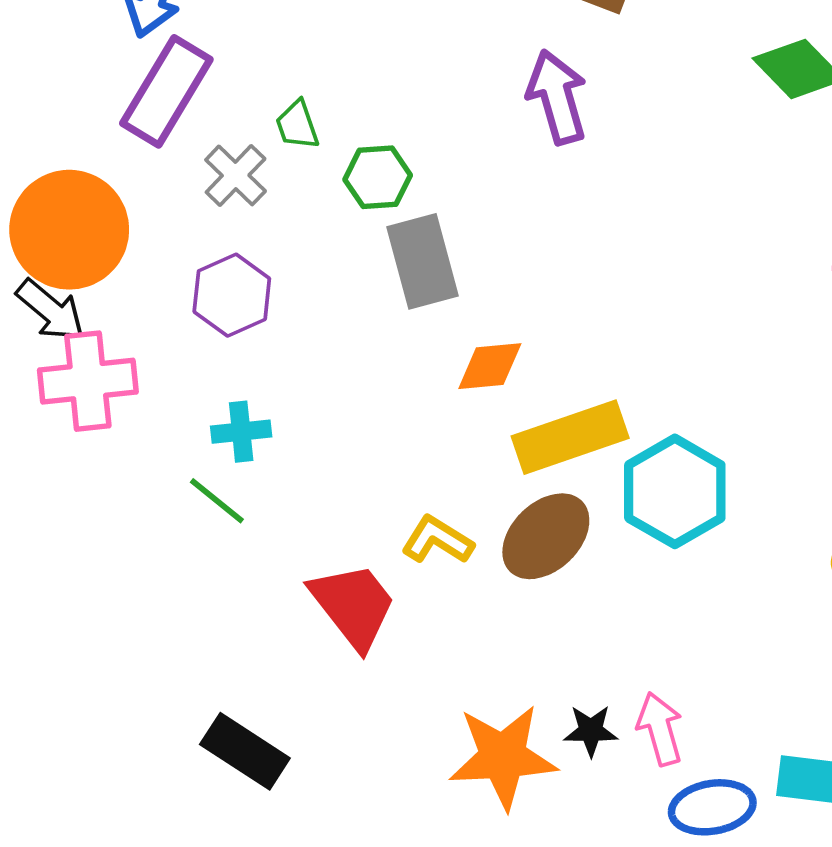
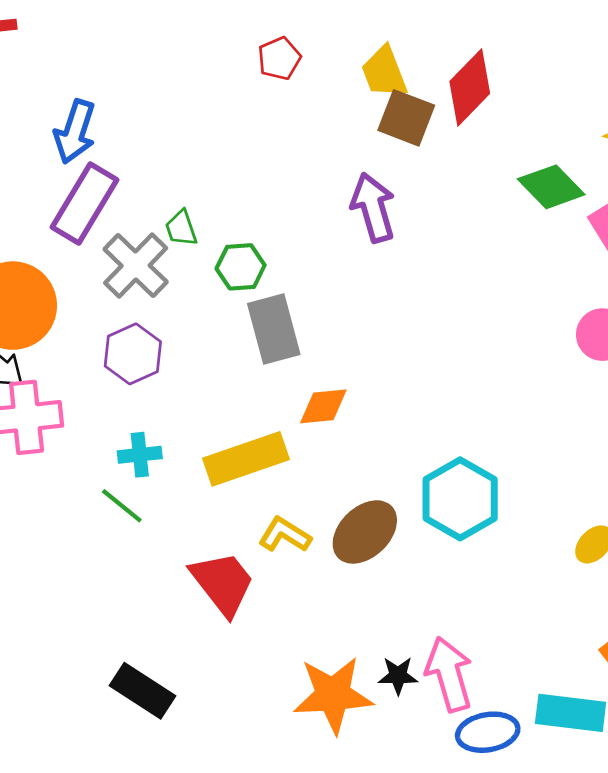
gray cross: (236, 175) -> (136, 266), size x1.4
yellow rectangle: (570, 437) -> (246, 459), moved
pink arrow: (660, 729) -> (449, 674), size x1.4

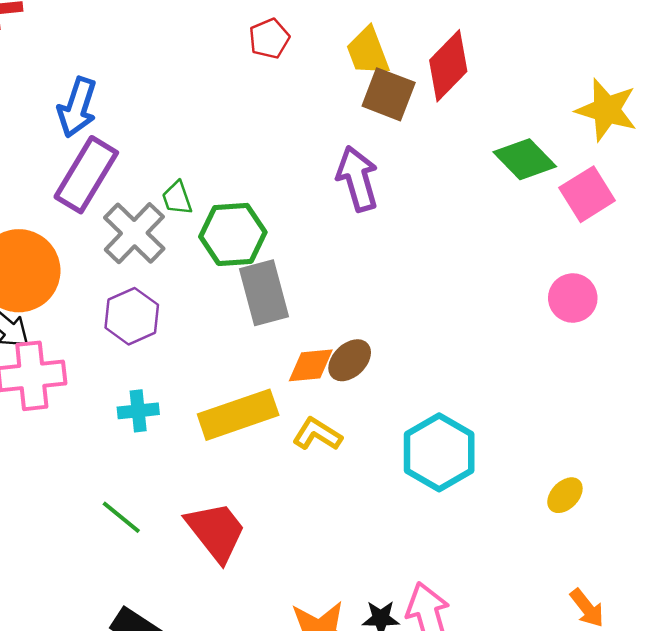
green hexagon: (241, 267) -> (233, 234), size x1.4
green line: (122, 506) -> (121, 517), moved
brown ellipse: (365, 532) -> (350, 360), moved, size x0.7
yellow L-shape: (285, 535) -> (317, 434), moved

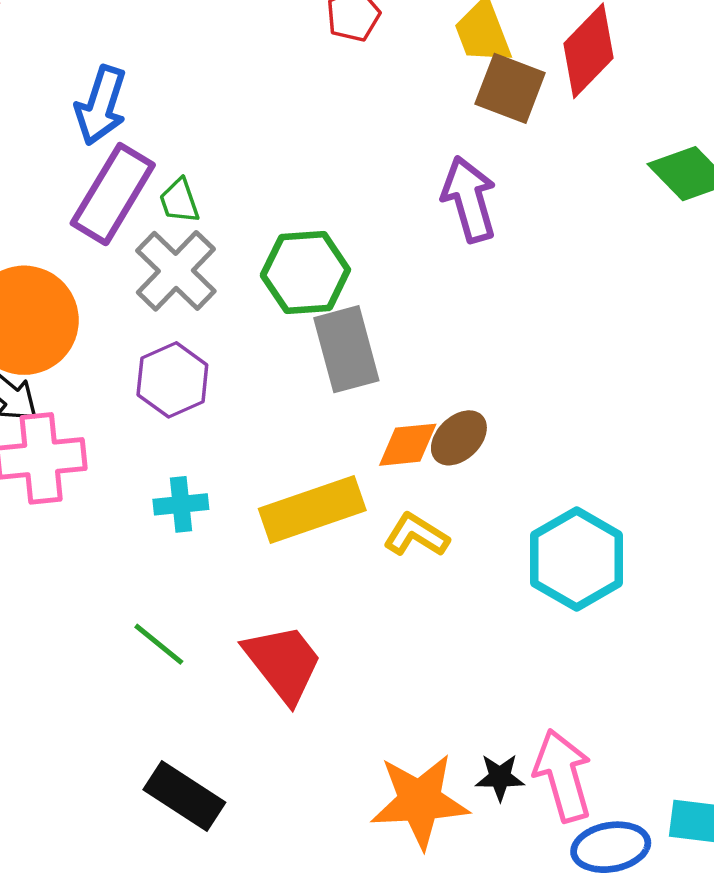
green trapezoid: (177, 198) -> (179, 201), moved

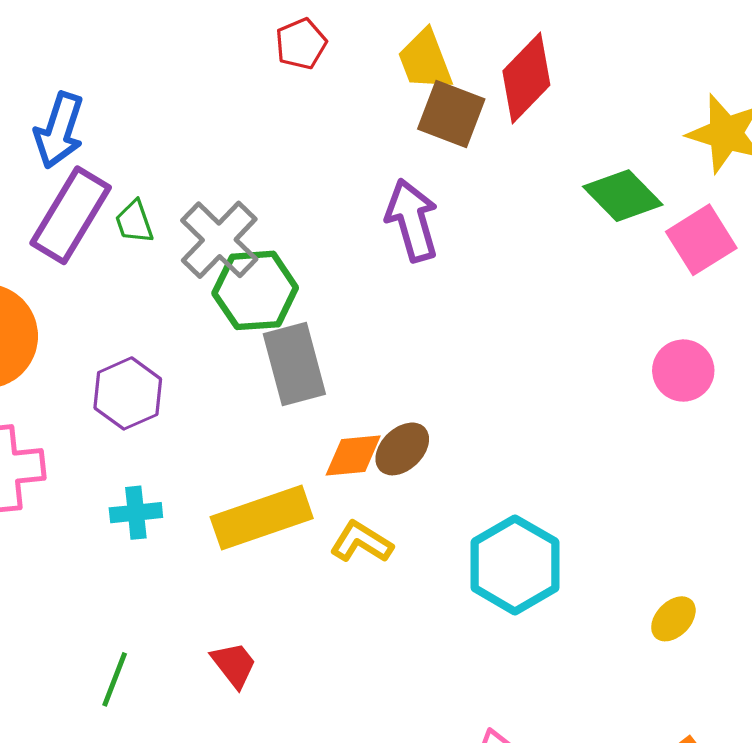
gray cross: (176, 271) -> (219, 240), moved
green line: (159, 644) -> (115, 679), moved, turned 72
red trapezoid: (283, 663) -> (234, 665), size x0.6

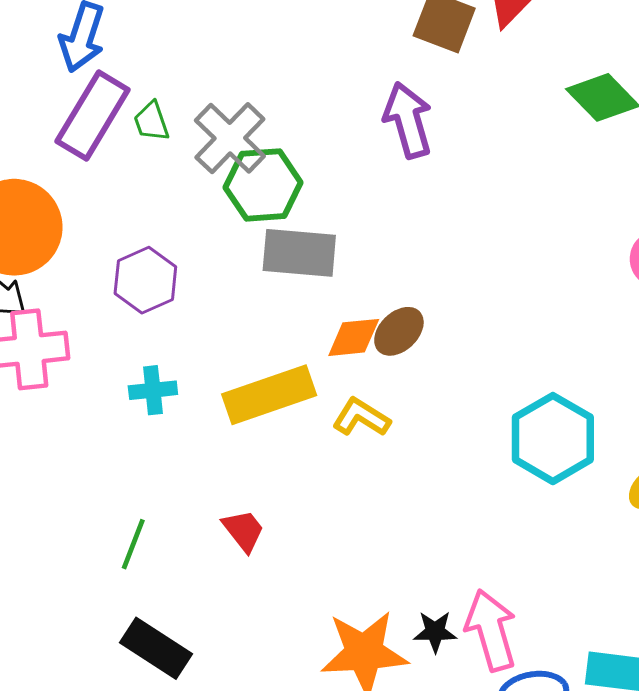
gray rectangle: (294, 364) -> (299, 253), turned -70
cyan hexagon: (515, 565) -> (553, 438), moved

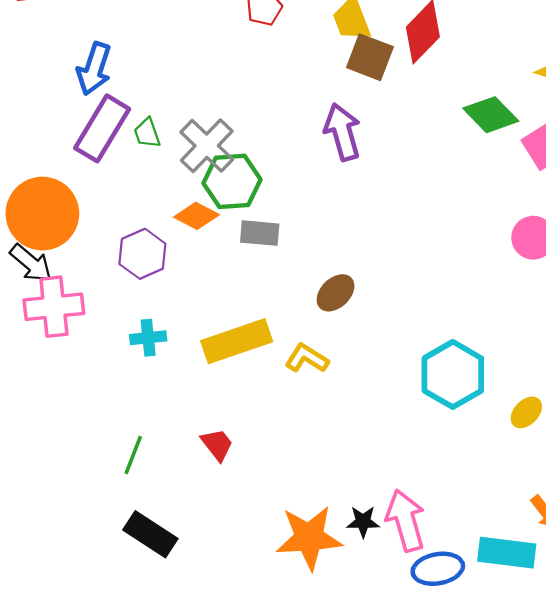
gray rectangle: (299, 253) -> (260, 233), size x0.7
orange diamond: (354, 337) -> (196, 216), moved, turned 33

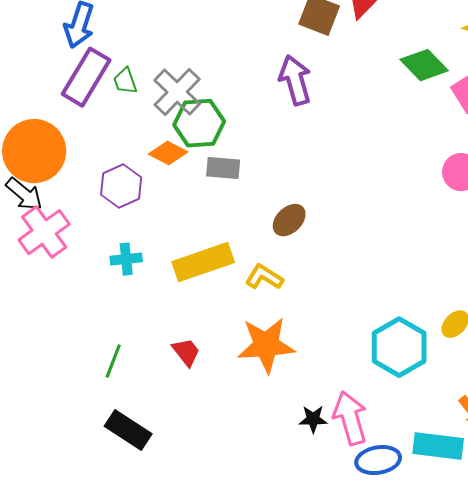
pink cross: (54, 307) -> (44, 232), turned -30
cyan hexagon: (453, 374) -> (399, 347), moved
orange star: (309, 538) -> (266, 345), moved

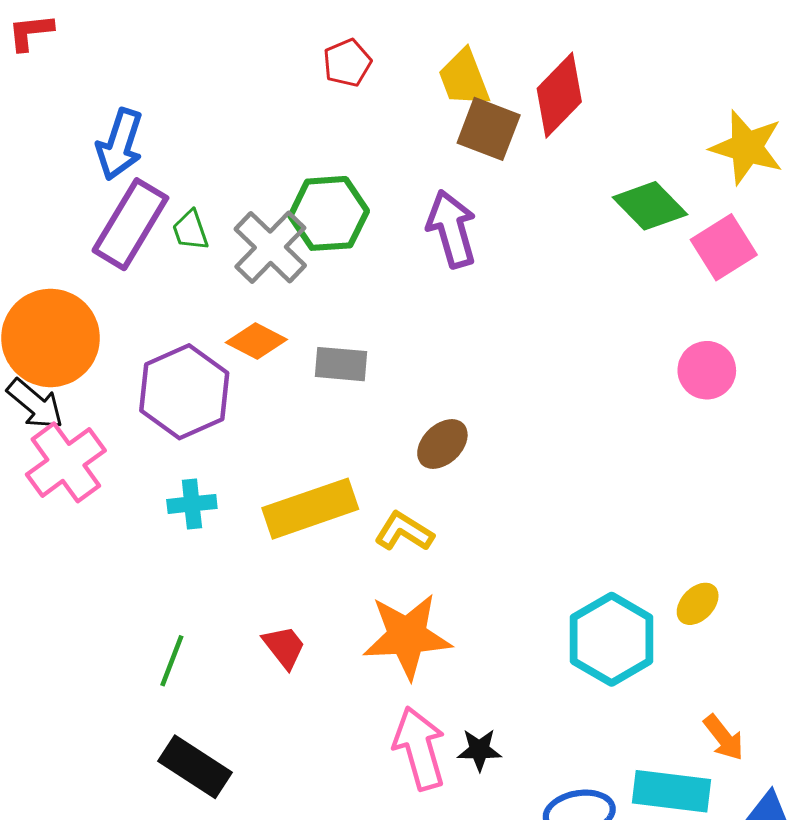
green hexagon: (199, 123) -> (329, 213), moved
purple hexagon: (121, 186) -> (184, 392), size x1.4
pink arrow: (350, 418) -> (419, 748), moved

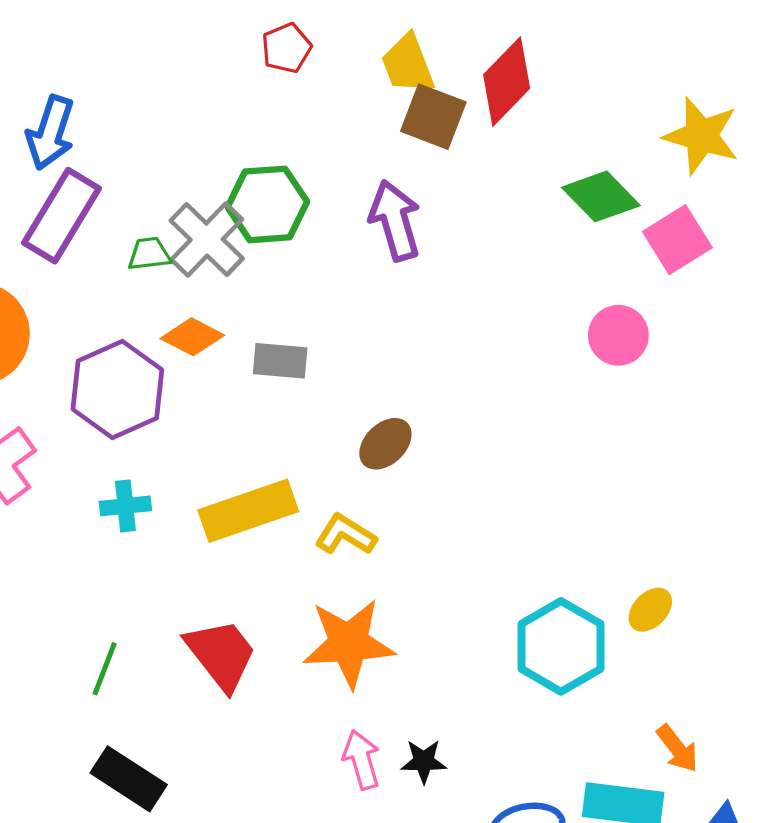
green trapezoid: (190, 230) -> (149, 254), moved, turned 102
pink circle: (707, 370) -> (618, 335), moved
red trapezoid: (284, 647) -> (221, 654), size x1.6
pink arrow: (419, 748) -> (362, 760), size x0.7

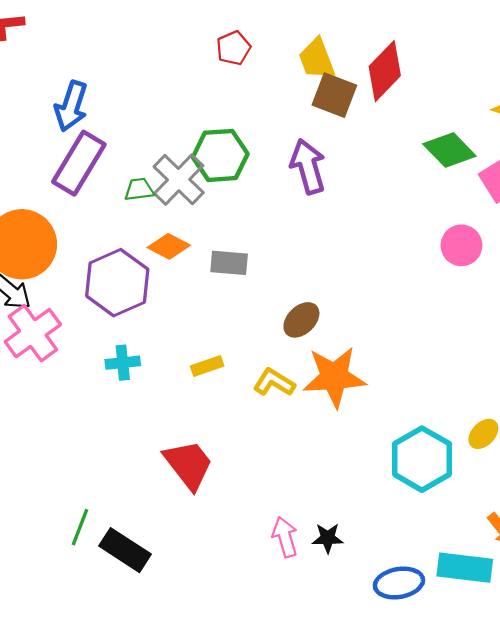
yellow rectangle: (248, 511) -> (207, 366), size x0.5
orange star: (349, 643) -> (334, 377), moved
green line: (105, 669) -> (80, 527), moved

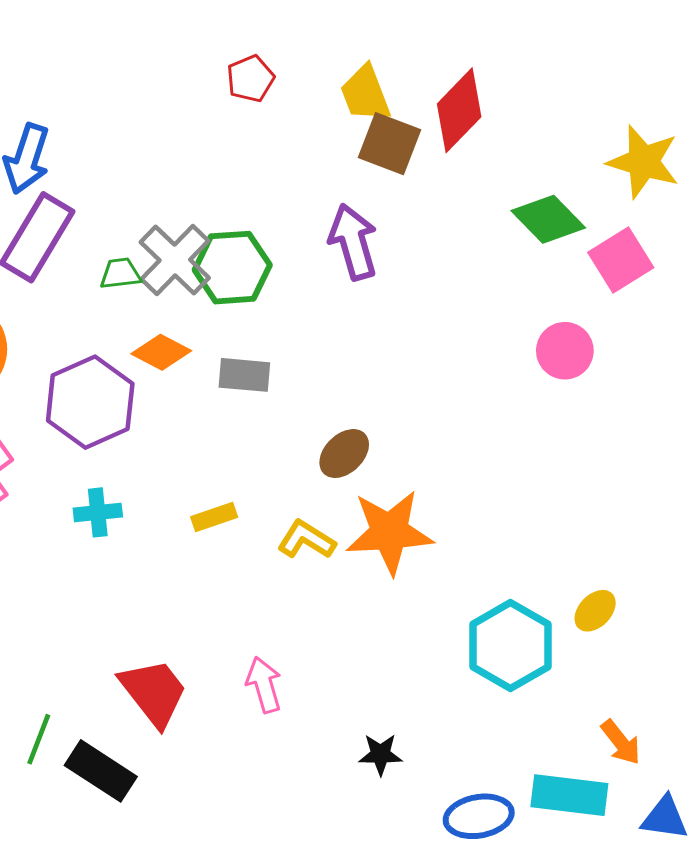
green hexagon: (220, 155) -> (232, 268), moved
red trapezoid: (188, 465) -> (154, 692), moved
pink arrow: (285, 537) -> (264, 685), moved

